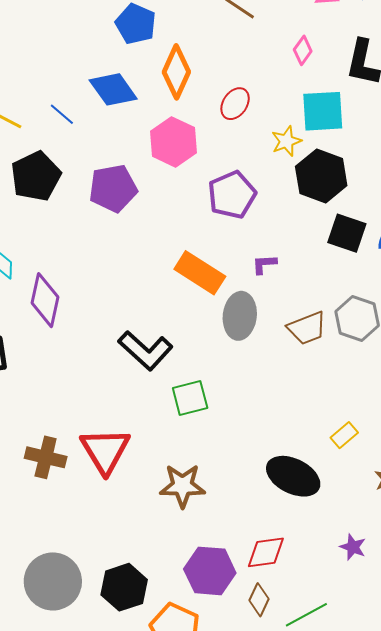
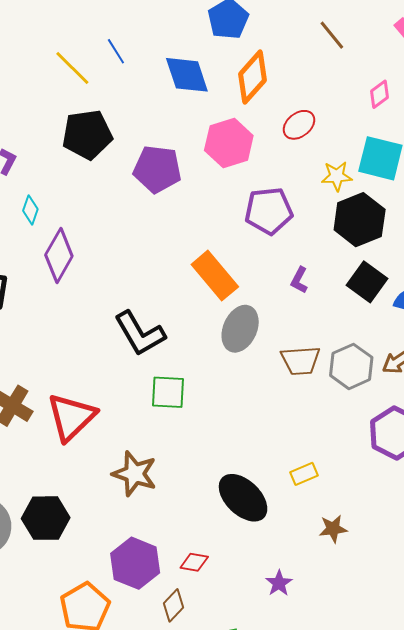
blue line: (62, 114) -> (116, 51), moved
purple L-shape: (264, 264) -> (299, 280), moved, turned -76
red diamond: (266, 552) -> (194, 562), size x0.7
black hexagon: (124, 587) -> (46, 518), moved

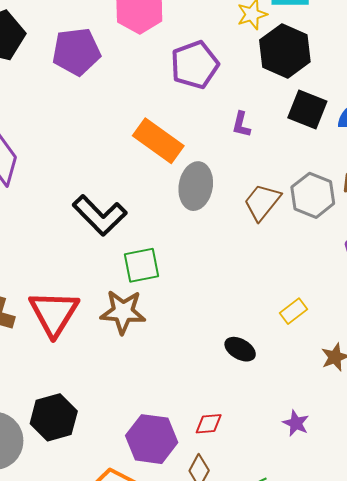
brown trapezoid: (300, 361) -> (262, 202), turned 147
brown star: (135, 474) -> (123, 312), moved
black ellipse: (243, 498) -> (240, 349), size x0.6

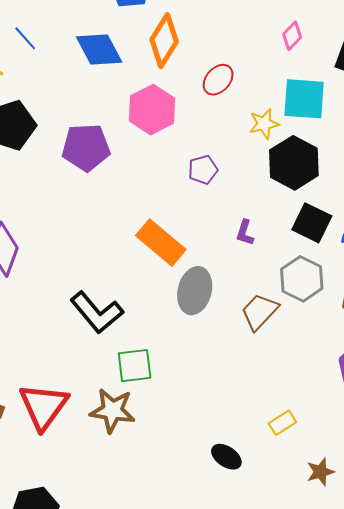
purple pentagon: (195, 65) -> (203, 170), size x0.6
gray hexagon: (313, 195) -> (302, 279), moved

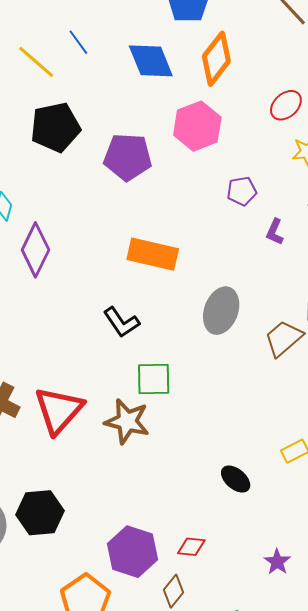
red ellipse: (218, 80) -> (286, 105), moved
purple L-shape: (245, 233) -> (275, 232), moved
orange rectangle: (161, 243) -> (153, 254), moved, turned -33
black L-shape: (97, 312) -> (121, 322), size x0.7

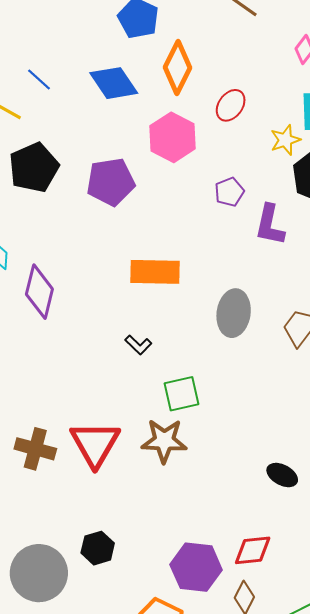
red ellipse: (286, 105) -> (231, 105), moved
purple L-shape: (275, 232) -> (270, 225), size x1.6
black L-shape: (121, 322) -> (138, 345), size x0.7
black hexagon: (40, 513) -> (98, 548), size x0.7
red diamond: (191, 547) -> (253, 550), size x1.4

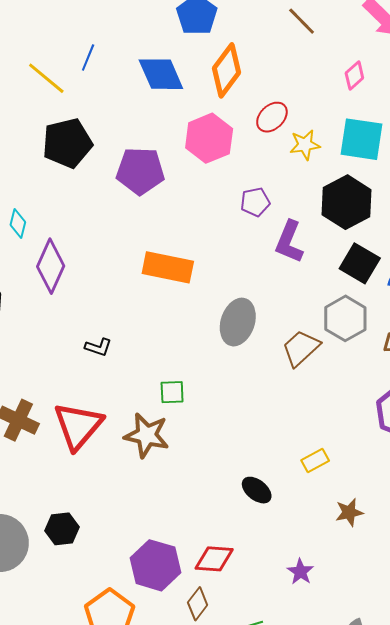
blue line: (39, 80) -> (88, 57), turned 60
yellow star: (285, 140) -> (305, 145), moved
black L-shape: (138, 345) -> (98, 347), moved, turned -36
green square: (181, 394) -> (172, 392), size x0.7

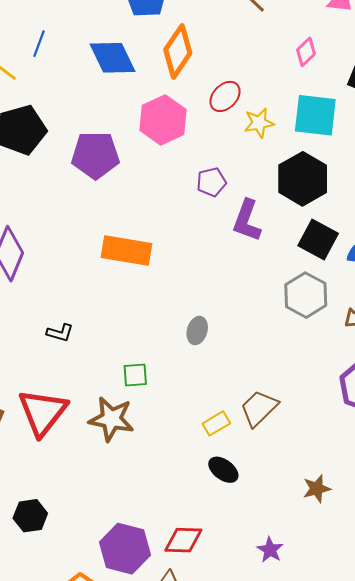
gray ellipse: (238, 322) -> (197, 331), moved, size x0.6
brown trapezoid: (301, 348) -> (259, 408), moved
yellow rectangle: (315, 461) -> (216, 423), moved

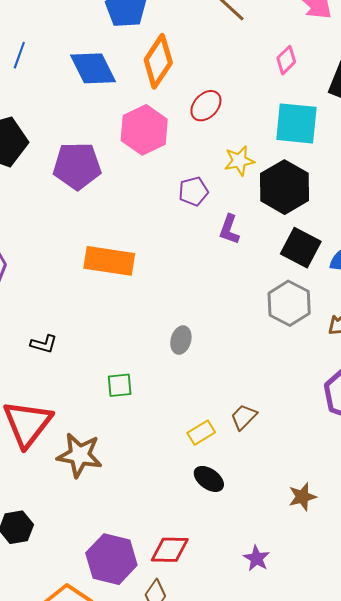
yellow star: (259, 123) -> (239, 161), moved
purple L-shape: (247, 221) -> (229, 229), size x0.7
brown trapezoid: (259, 408) -> (244, 417), size x0.7
brown star: (111, 419) -> (79, 455), moved

